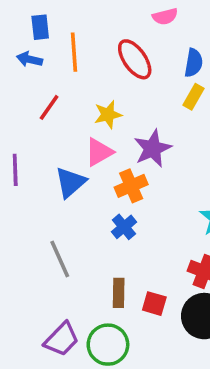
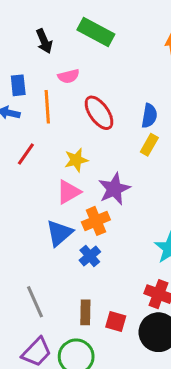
pink semicircle: (165, 16) -> (69, 76), moved
blue triangle: (70, 182) -> (59, 233), moved
gray line: (60, 259) -> (35, 302), moved

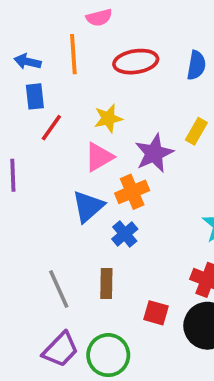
blue rectangle: (18, 85) -> (35, 96), moved
red ellipse: (99, 113) -> (136, 62), turned -64
yellow rectangle: (149, 145) -> (196, 131), moved
red line: (26, 154) -> (51, 128), moved
brown rectangle: (85, 312) -> (106, 284), moved

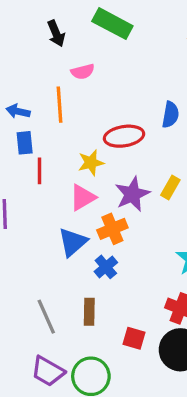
red ellipse: (136, 62) -> (124, 136), moved
red line: (51, 128) -> (40, 171), turned -35
yellow rectangle: (196, 131) -> (170, 187), moved
purple trapezoid: (61, 350) -> (48, 371), turned 76

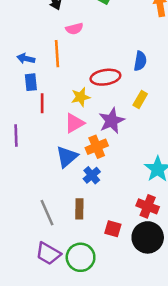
yellow rectangle: (170, 187) -> (140, 100), moved

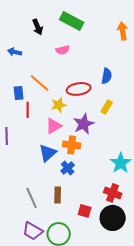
pink semicircle: (74, 29) -> (63, 50), moved
orange line: (57, 54) -> (40, 83), moved, turned -45
blue arrow: (26, 59) -> (15, 52), moved
orange cross: (97, 147) -> (72, 145), turned 30

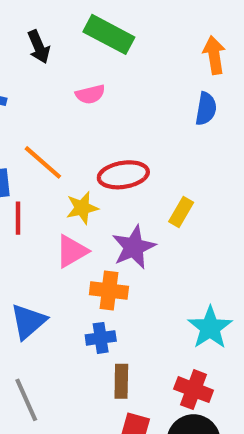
blue semicircle: (107, 76) -> (206, 109), moved
blue triangle: (48, 153) -> (28, 321), moved
blue cross: (68, 168) -> (101, 338), turned 32
brown rectangle: (58, 195) -> (121, 381), moved

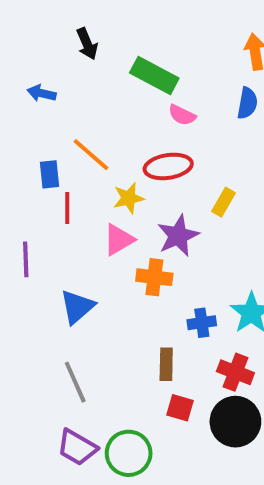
green rectangle: (109, 34) -> (154, 75), moved
pink semicircle: (90, 94) -> (182, 115), moved, turned 40
blue cross: (101, 338) -> (202, 323), moved

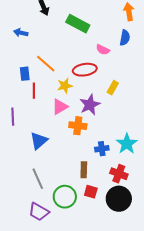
pink semicircle: (182, 115) -> (103, 50), moved
green circle: (129, 453) -> (65, 197), moved

